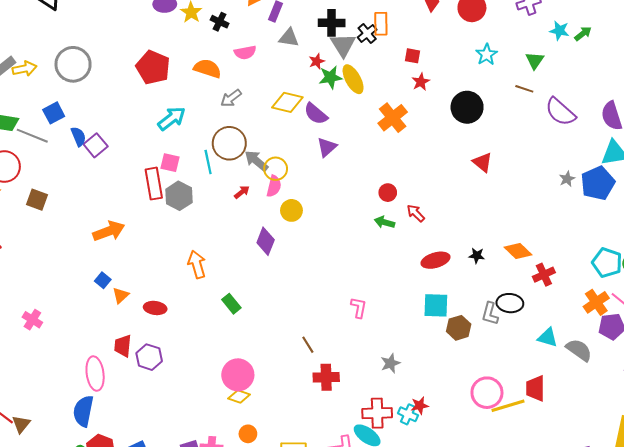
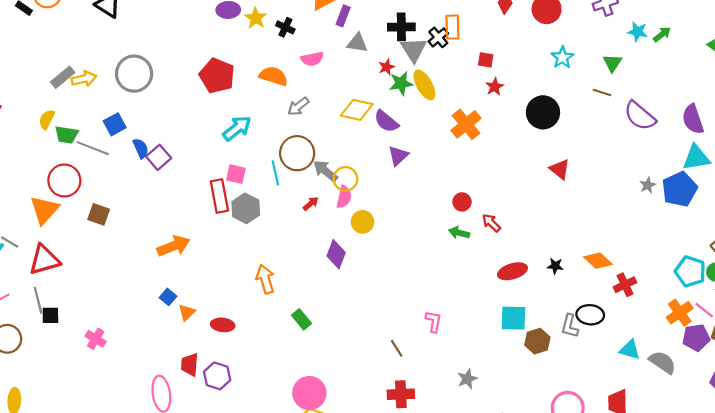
brown line: (308, 345) -> (397, 348), moved

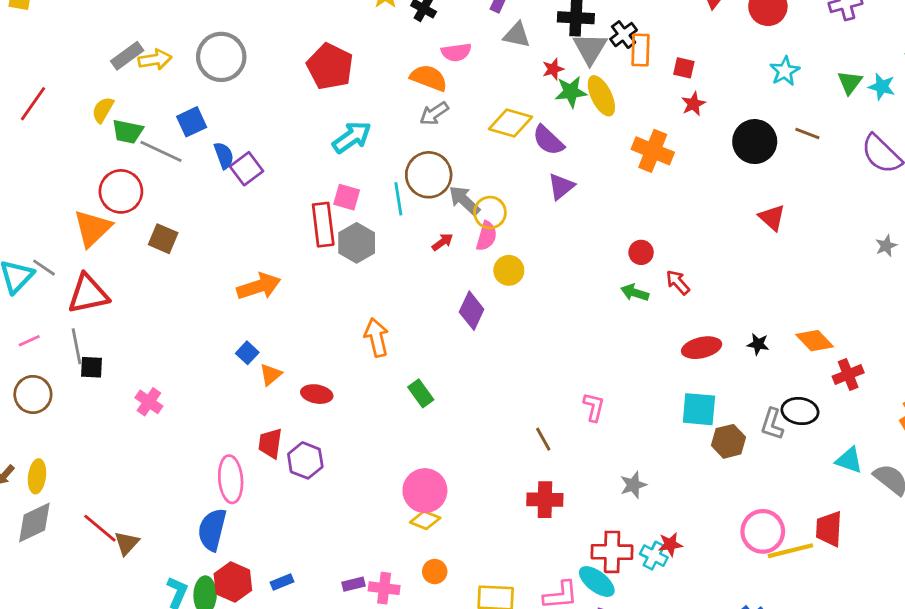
orange rectangle: (452, 27) -> (640, 50), moved
cyan star: (638, 32) -> (882, 87), moved
orange semicircle: (273, 76) -> (429, 78), moved
brown line: (602, 93) -> (807, 133), moved
orange cross: (466, 124) -> (653, 151), turned -32

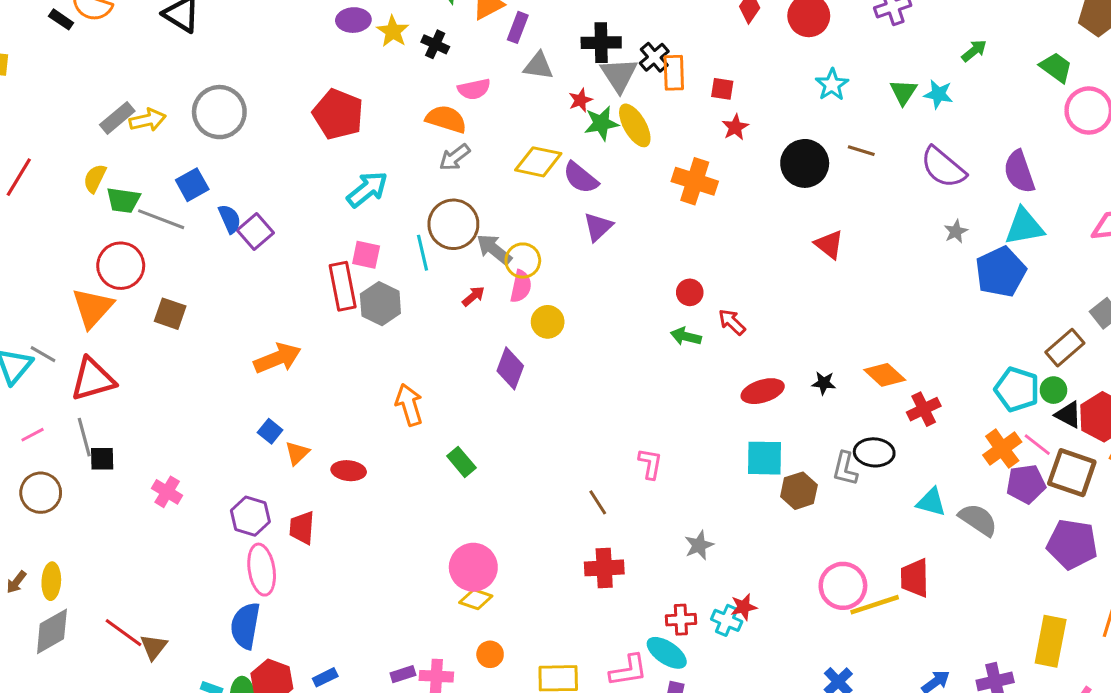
gray star: (886, 246) -> (956, 232), moved
purple hexagon: (305, 460) -> (250, 516), moved
red cross: (612, 552) -> (681, 620), size x0.7

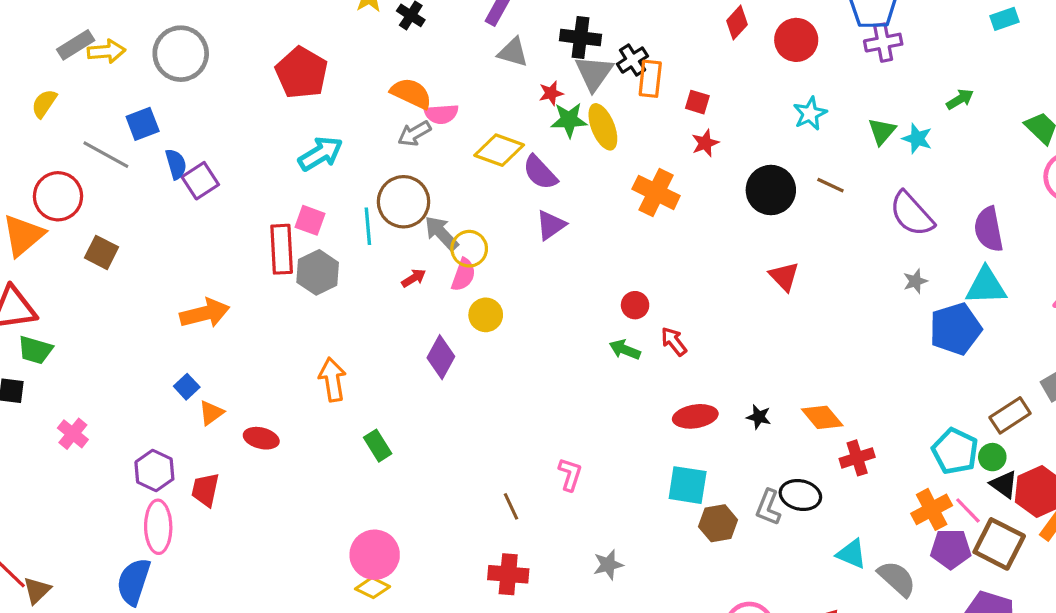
pink semicircle: (474, 89) -> (441, 114), moved
green trapezoid: (123, 200) -> (35, 350), moved

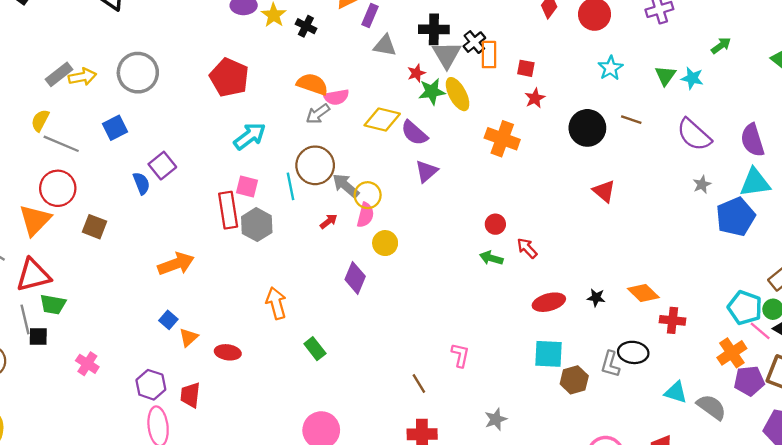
gray line: (106, 155) -> (61, 144), moved
blue semicircle: (176, 164) -> (141, 183), moved
red cross: (857, 458) -> (672, 320), turned 30
pink line: (968, 510) -> (760, 331), moved

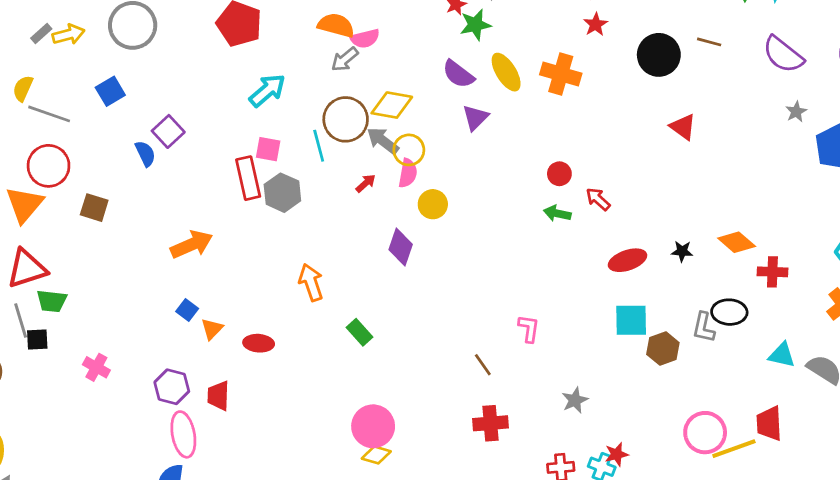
gray rectangle: (59, 74) -> (41, 33), size x0.7
yellow ellipse: (458, 94) -> (506, 72), moved
yellow diamond: (382, 120) -> (392, 105), moved

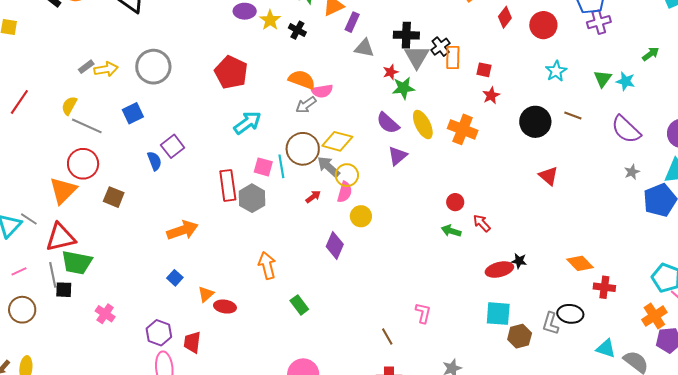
pink square: (268, 149) -> (263, 167), moved
black star: (682, 251) -> (519, 261), moved
green trapezoid: (52, 301) -> (77, 263), size x1.4
orange triangle: (212, 329) -> (206, 294), moved

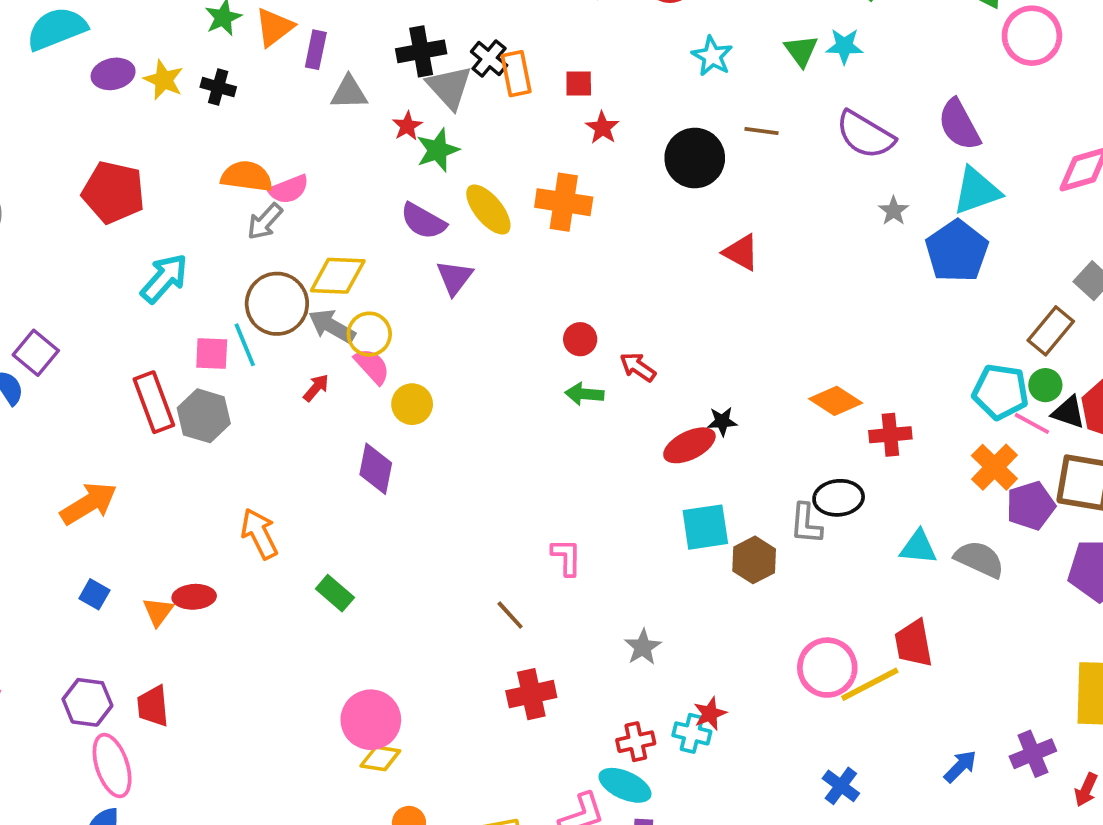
pink semicircle: (345, 192) -> (372, 366), turned -45
red ellipse: (225, 307) -> (194, 597), moved

